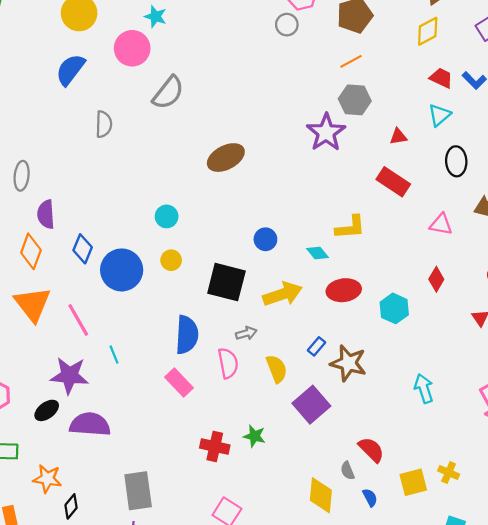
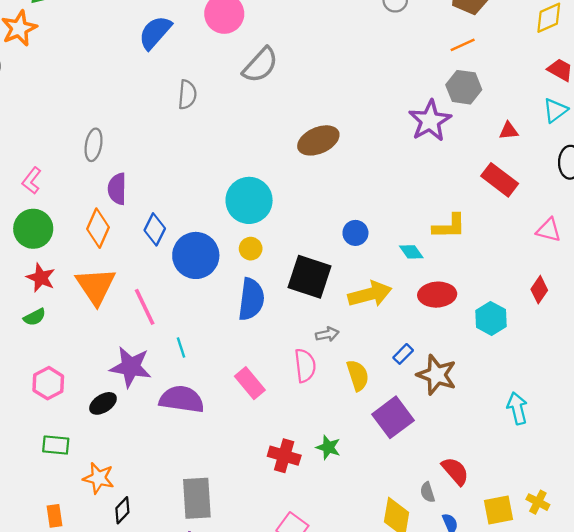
cyan circle: (167, 216) -> (249, 200), size x1.8
blue semicircle: (187, 335) -> (251, 299), moved
purple semicircle: (90, 424) -> (182, 399), moved

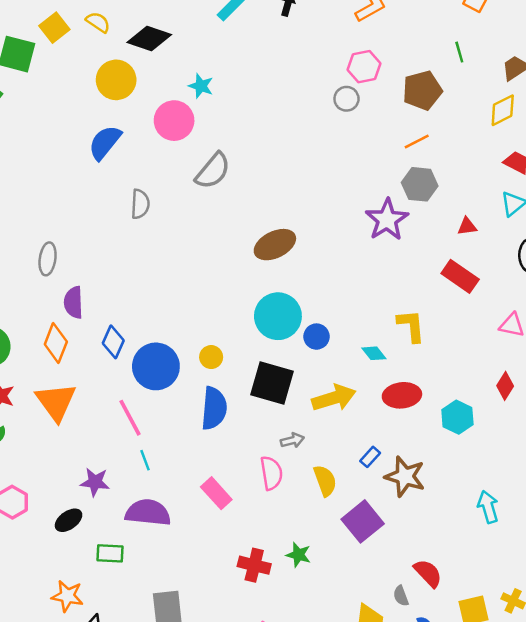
cyan circle: (249, 200) -> (278, 316), moved
yellow L-shape: (449, 226) -> (411, 326), turned -92
pink line: (145, 307) -> (130, 418), moved
purple star: (131, 367) -> (95, 482), size x0.7
green rectangle: (56, 445) -> (110, 553), moved

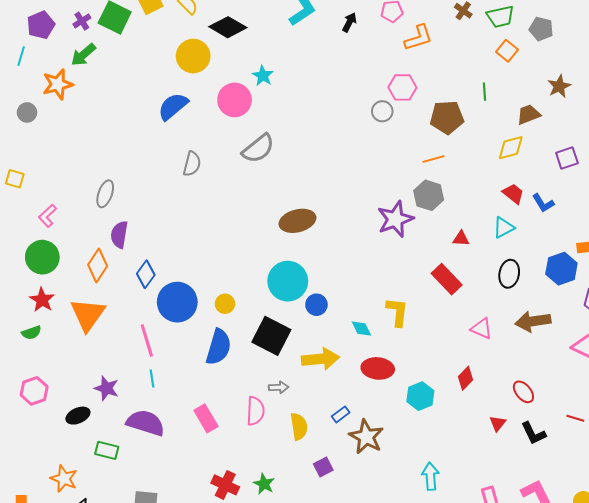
purple square: (363, 521) -> (323, 467), size x0.6

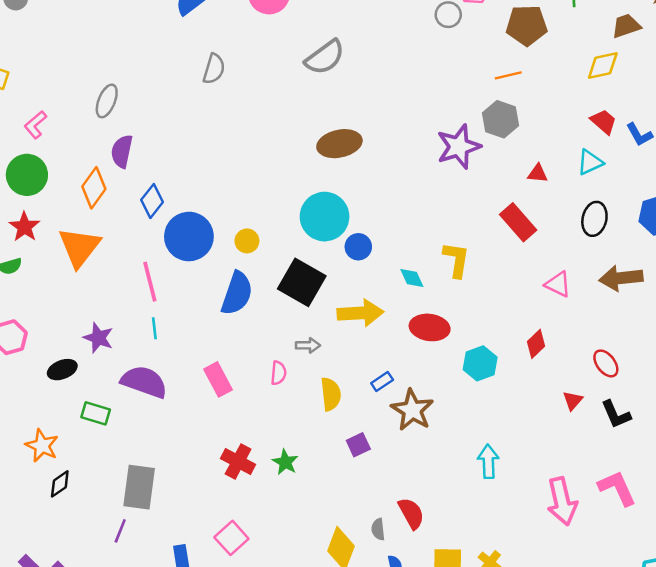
gray semicircle: (258, 149) -> (325, 57), moved
pink semicircle: (255, 411) -> (278, 373), size x0.7

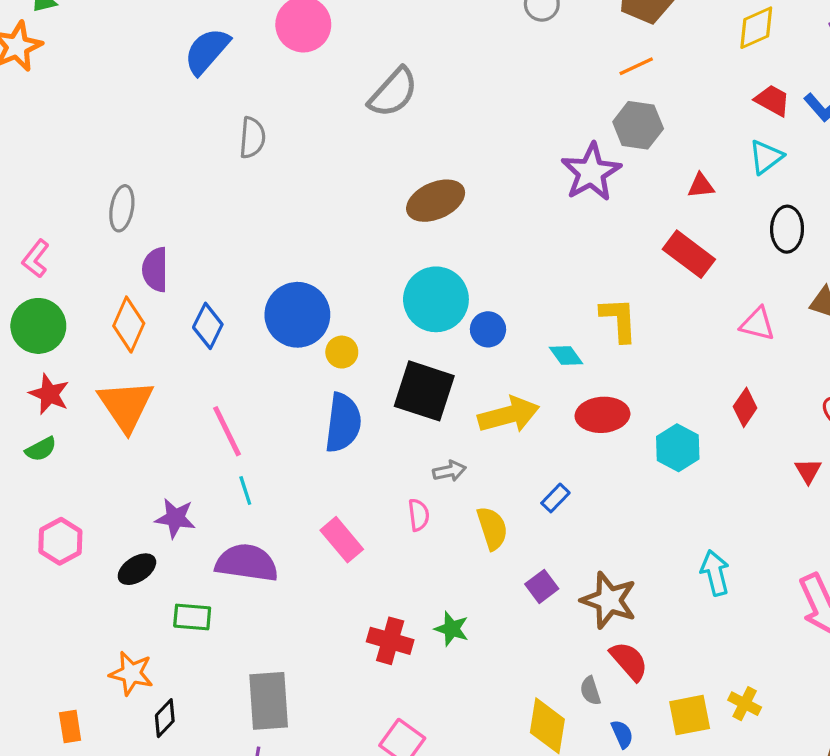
blue circle: (189, 237) -> (297, 315), moved
brown star: (412, 410) -> (609, 600), moved

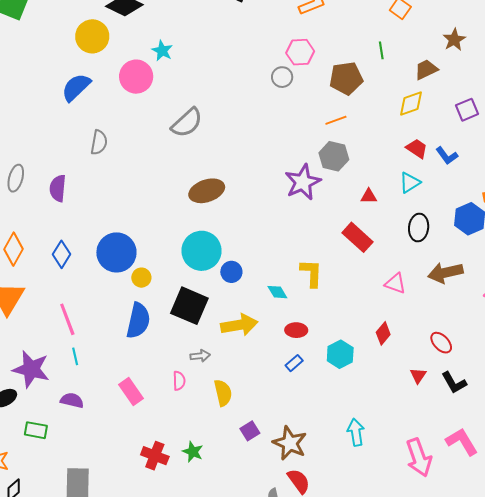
purple semicircle: (155, 270) -> (58, 188), moved
red ellipse: (602, 415) -> (296, 330), size x0.7
blue rectangle: (555, 498) -> (294, 363), moved
purple star: (175, 518) -> (31, 369), size x1.5
purple semicircle: (247, 563) -> (72, 400), size x0.6

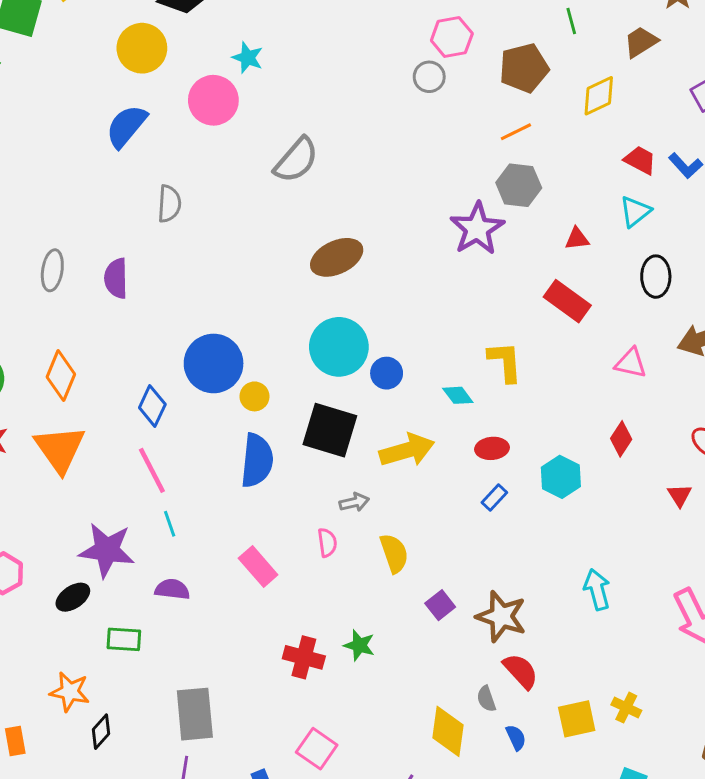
yellow diamond: (411, 104) -> (599, 96), moved
blue diamond: (61, 254) -> (152, 406), moved

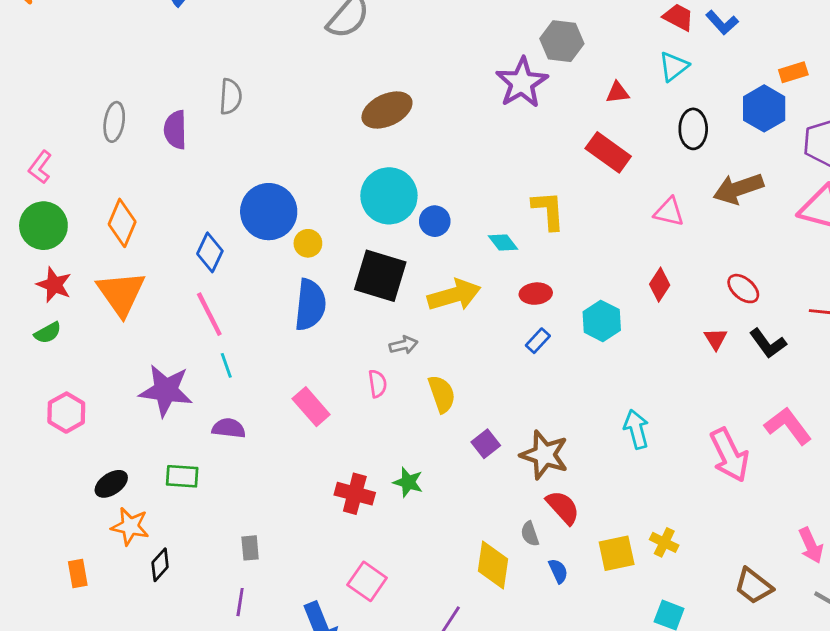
gray semicircle: (169, 204) -> (231, 97), moved
black ellipse: (73, 597) -> (111, 484), moved
gray rectangle: (195, 714) -> (250, 548), size x0.5

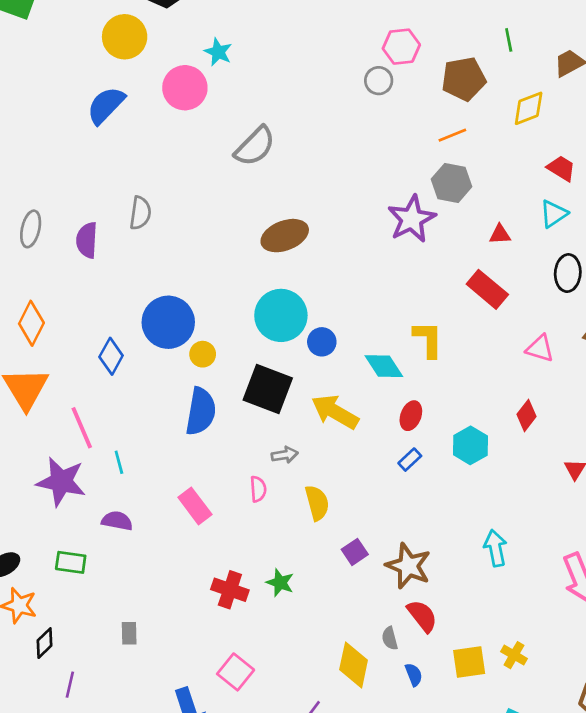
cyan diamond: (503, 243) -> (384, 366), size x1.4
red ellipse: (536, 294) -> (411, 416), turned -68
yellow arrow: (454, 295) -> (335, 412), turned -138
pink line: (209, 314) -> (82, 428), moved
purple line: (240, 602) -> (70, 685), moved

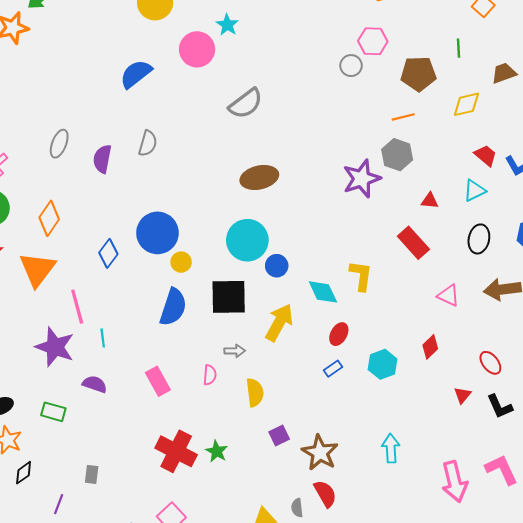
blue semicircle: (106, 105) -> (136, 74), moved
black square: (268, 389) -> (229, 297), turned -30
yellow arrow: (335, 412) -> (279, 322), turned 81
red cross: (230, 590) -> (176, 451), size x1.4
purple line: (70, 685) -> (59, 504), moved

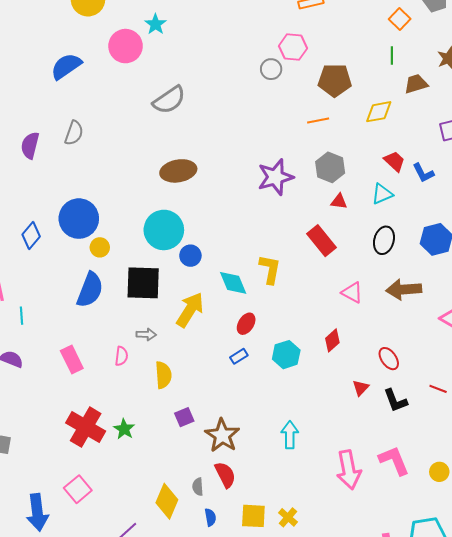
green line: (458, 48) -> (392, 56), moved
gray hexagon: (397, 155) -> (330, 167), moved

